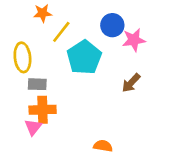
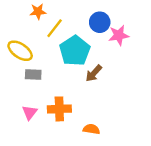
yellow ellipse: (22, 57) -> (20, 51), turned -50
brown arrow: (131, 83) -> (94, 73), moved
orange cross: (43, 110) -> (59, 109), moved

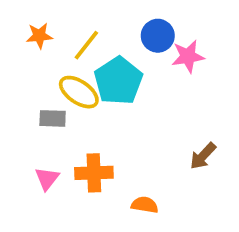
orange star: (38, 12) -> (39, 36), moved
yellow ellipse: (20, 51) -> (79, 92), moved
brown arrow: (94, 73) -> (203, 156), moved

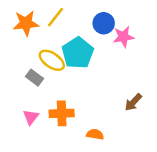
orange star: (39, 36) -> (26, 23), size x1.5
yellow line: (86, 45) -> (55, 17), moved
gray rectangle: (53, 118) -> (35, 78), turned 35

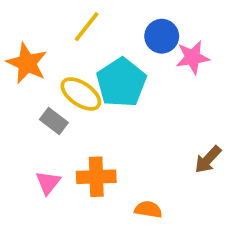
orange star: (26, 23) -> (27, 63), moved, turned 30

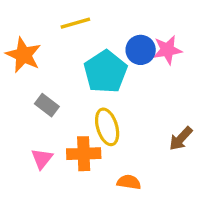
yellow line: (87, 27) -> (75, 23), turned 36
blue circle: (162, 36) -> (141, 50), moved
yellow ellipse: (81, 94) -> (107, 127), moved, turned 39

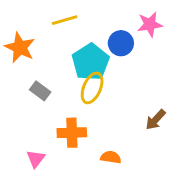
pink star: (167, 50) -> (150, 24), moved
yellow ellipse: (107, 127) -> (92, 88), moved, turned 40
pink triangle: (42, 159) -> (36, 159), moved

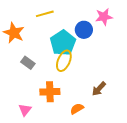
brown arrow: (156, 120) -> (99, 89), moved
orange semicircle: (111, 157) -> (77, 109), turned -40

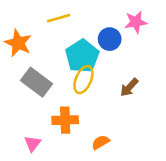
gray rectangle: (28, 63) -> (36, 82), size x1.6
brown arrow: (99, 89) -> (129, 87), moved

